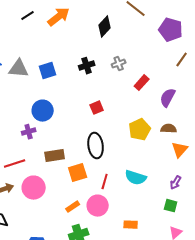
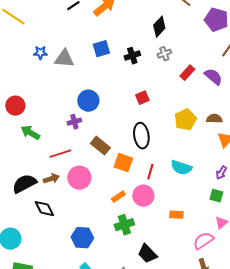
black diamond: (105, 27) -> (159, 27), moved
blue square: (48, 71) -> (101, 49), moved
purple semicircle: (168, 98) -> (213, 77), moved, turned 102
brown rectangle: (55, 156) -> (100, 146), turned 48
orange square: (78, 173) -> (123, 163), turned 36

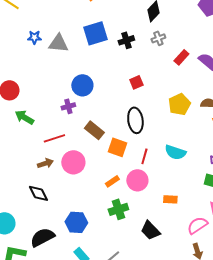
blue square: (101, 49) -> (95, 33), size x1.4
black semicircle: (24, 184) -> (42, 237), moved
black trapezoid: (147, 254) -> (150, 230), moved

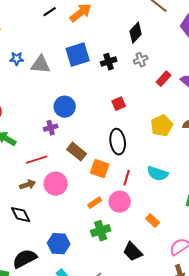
orange rectangle: (170, 199) -> (153, 221), turned 40

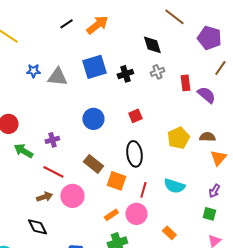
black diamond: (136, 33) -> (152, 45), turned -60
red rectangle: (164, 79) -> (185, 83), moved, turned -49
blue circle: (65, 107) -> (93, 119), moved
purple cross: (51, 128) -> (52, 140), moved
red line: (37, 160) -> (53, 172), turned 45

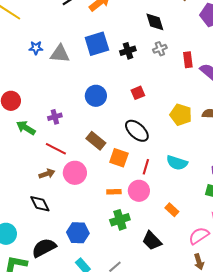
yellow pentagon: (178, 138) -> (181, 115), turned -30
black ellipse: (134, 154) -> (137, 131), turned -40
orange rectangle: (111, 215) -> (114, 192), turned 32

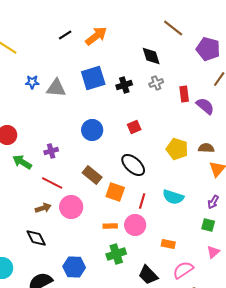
orange rectangle: (172, 210) -> (168, 244), turned -32
pink semicircle: (199, 236) -> (183, 270), moved

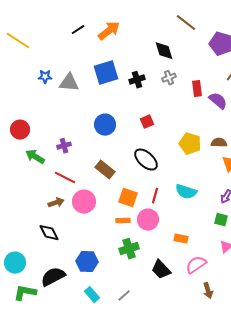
orange square: (115, 192) -> (128, 198), moved

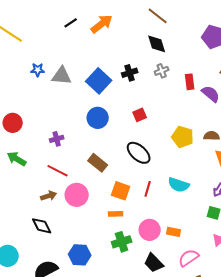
brown line: (186, 23) -> (158, 16), moved
blue square: (106, 73) -> (99, 81), moved, turned -30
green arrow: (35, 157) -> (17, 159), moved
pink circle: (148, 220) -> (150, 230), moved

